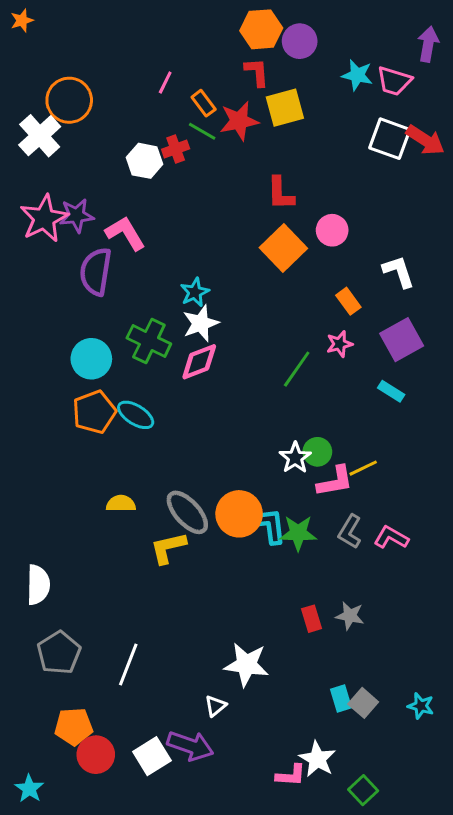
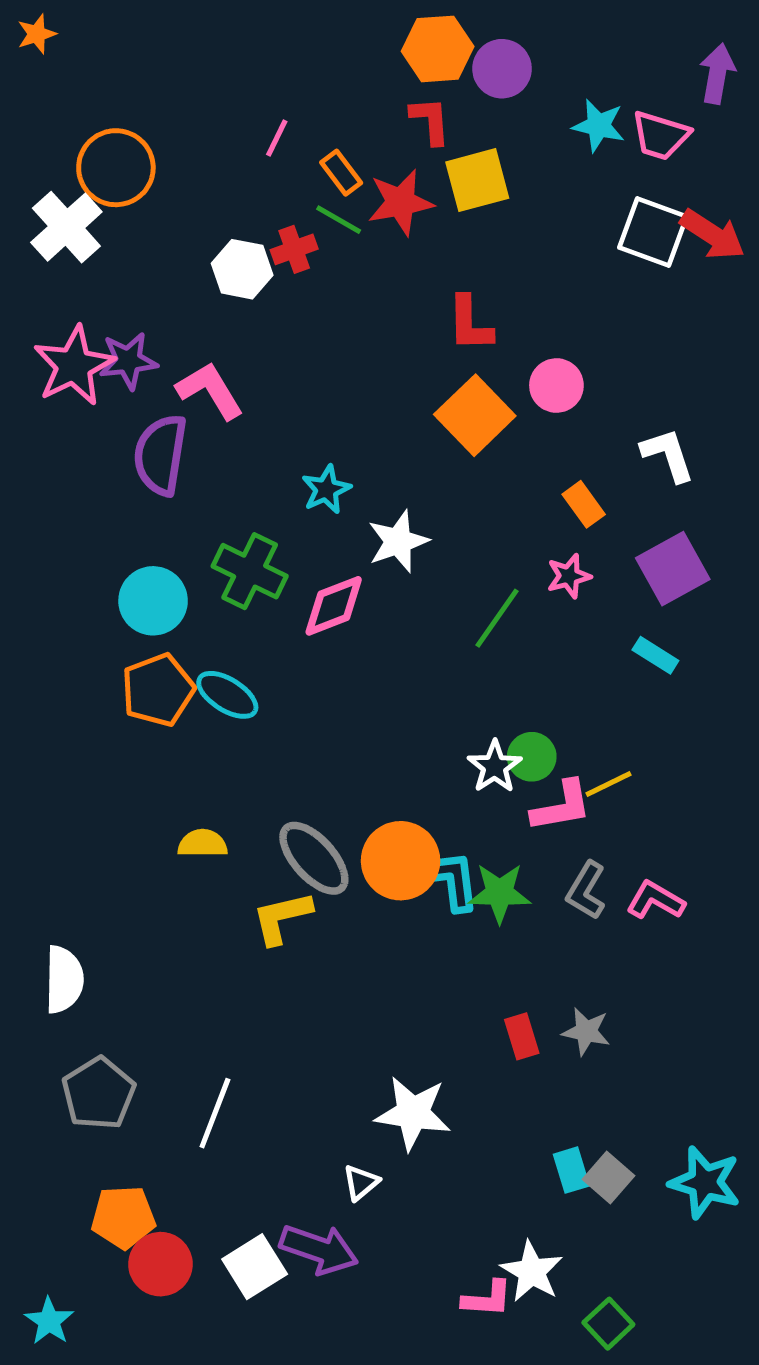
white star: (201, 323) -> (398, 541), moved
cyan star: (421, 706) -> (705, 1182), size x1.6

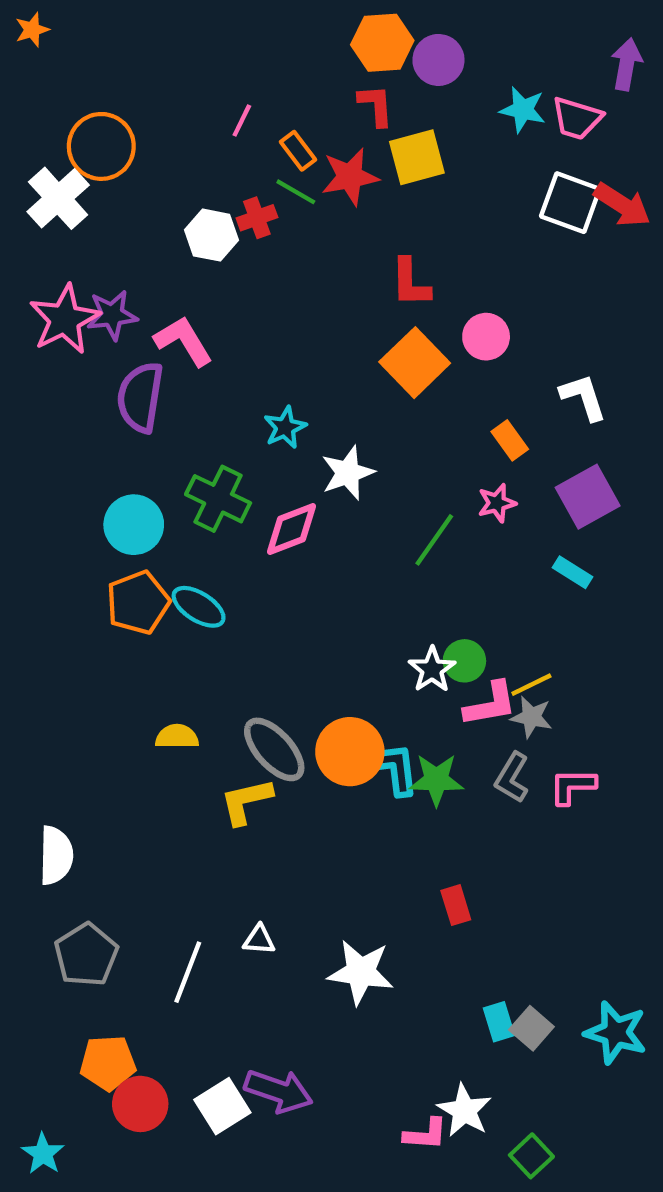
pink L-shape: (655, 900) -> (572, 786), turned -30
gray star: (586, 1031) -> (531, 717), moved
white triangle: (361, 1182) -> (259, 940), moved, turned 44

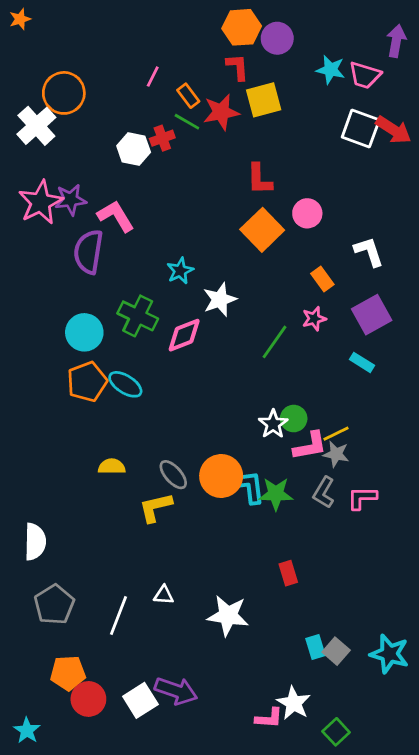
gray ellipse: (274, 749) -> (173, 475), size x0.7

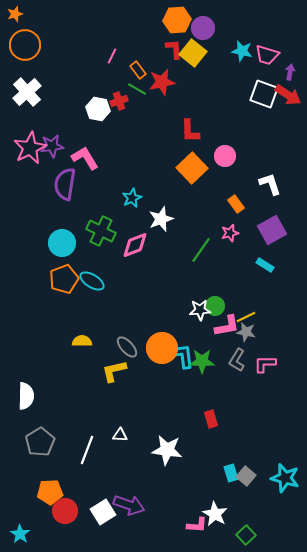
purple arrow: (396, 41) -> (290, 72), moved, size x0.7
orange circle: (64, 93) -> (25, 45), moved
yellow square: (264, 100) -> (193, 53), moved, turned -36
white star: (273, 424) -> (200, 310), turned 30

